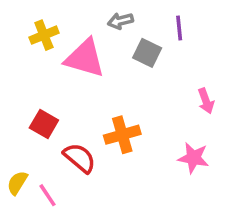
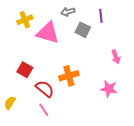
pink line: (48, 195) -> (44, 110), moved

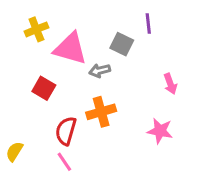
gray arrow: (68, 12) -> (100, 71), moved
red square: (25, 70) -> (44, 88), moved
red semicircle: (45, 89) -> (66, 131), turned -114

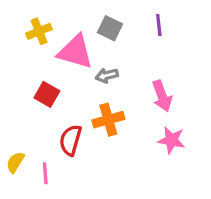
gray square: (122, 44) -> (110, 28), moved
pink arrow: (170, 84) -> (162, 96), moved, size x1.4
pink line: (64, 162) -> (45, 173), moved, turned 30

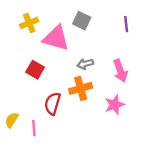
purple line: (159, 25) -> (126, 24), moved
gray arrow: (107, 75) -> (85, 64), moved
pink star: (171, 140) -> (114, 105), moved, turned -30

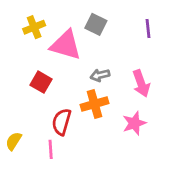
pink line: (34, 128) -> (51, 149), moved

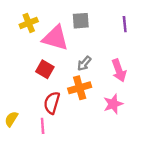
gray square: (96, 24) -> (81, 21), turned -30
gray arrow: (100, 75) -> (84, 63), turned -35
red square: (41, 82) -> (45, 69), moved

